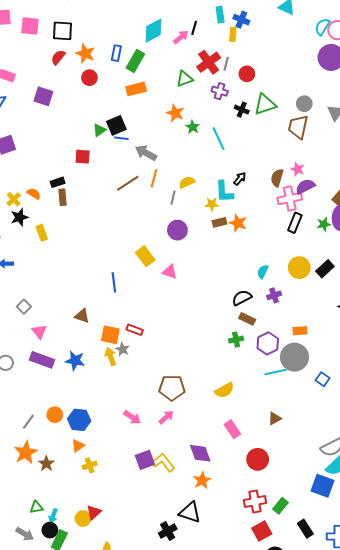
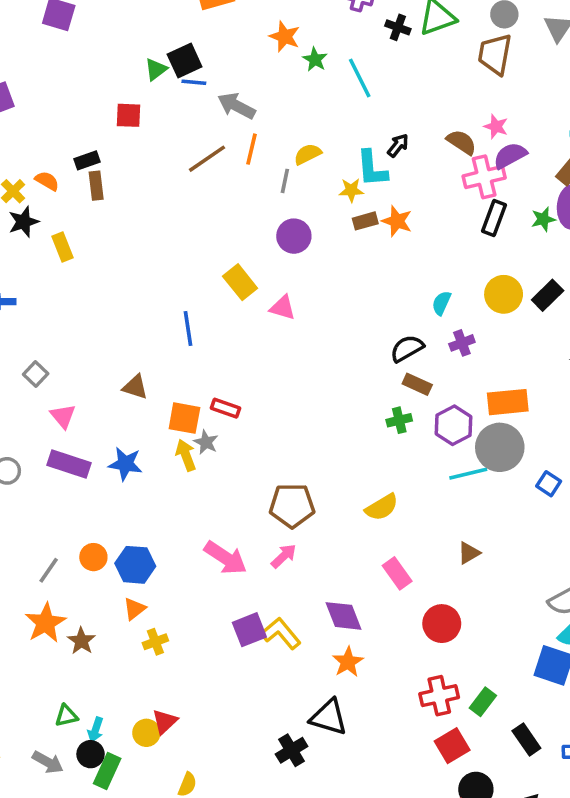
brown semicircle: (277, 178) -> (462, 142), turned 108
orange rectangle: (300, 331) -> (508, 402), size x1.6
pink arrow: (132, 417) -> (225, 558), size x1.4

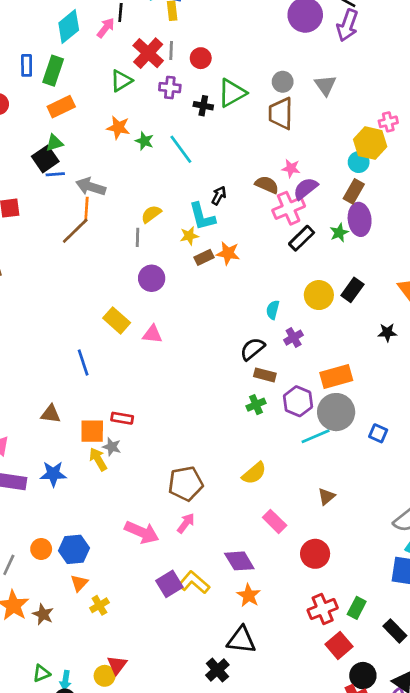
green triangle: (156, 69) -> (54, 143), moved, turned 30
orange line: (252, 149) -> (86, 209), moved
black rectangle: (494, 218) -> (302, 238), turned 35

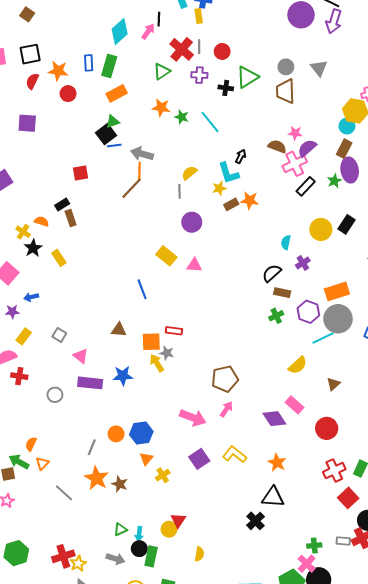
yellow semicircle: (254, 473) -> (298, 365), moved
purple diamond: (239, 561) -> (274, 419), moved
purple square: (169, 584) -> (199, 459), moved

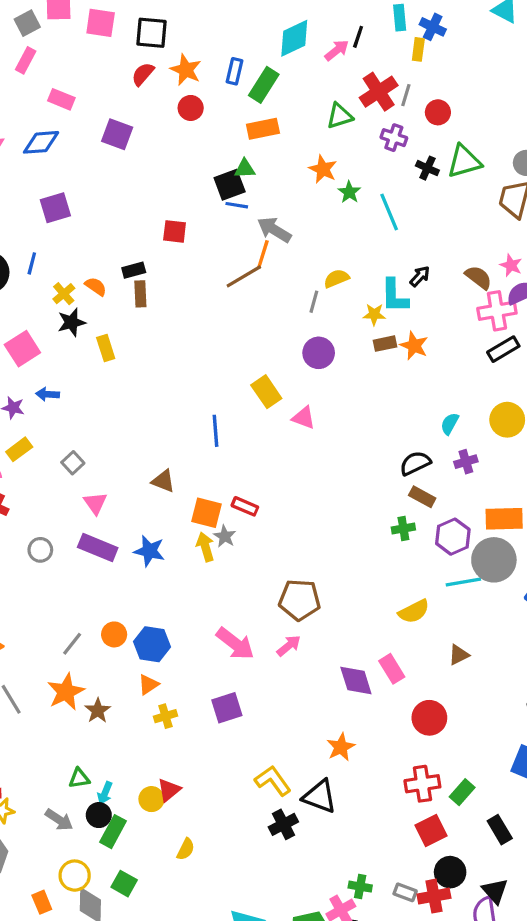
yellow L-shape: (235, 454) -> (273, 781), moved

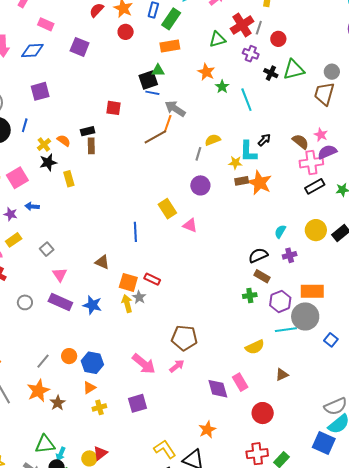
orange star: (414, 346) -> (260, 183), size x1.4
green triangle: (79, 778) -> (45, 444), size x1.5

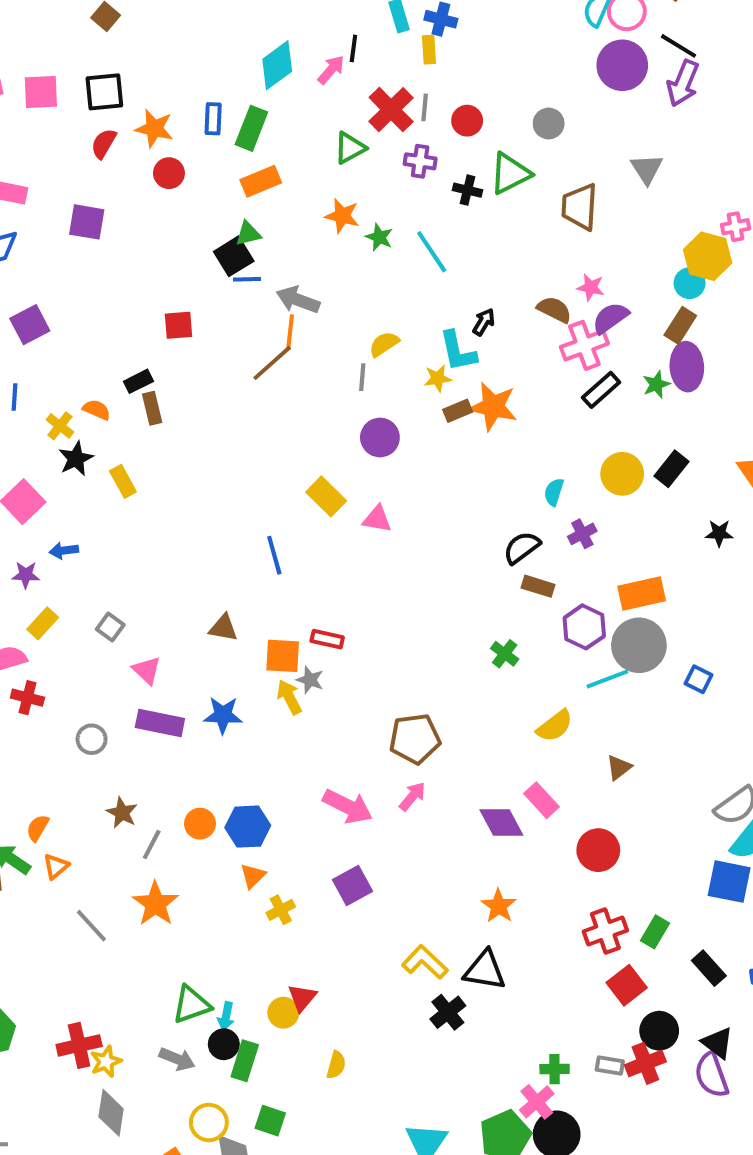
gray circle: (332, 72) -> (549, 123), moved
green cross: (250, 296) -> (505, 654), moved, turned -32
brown star: (58, 403) -> (122, 813), moved

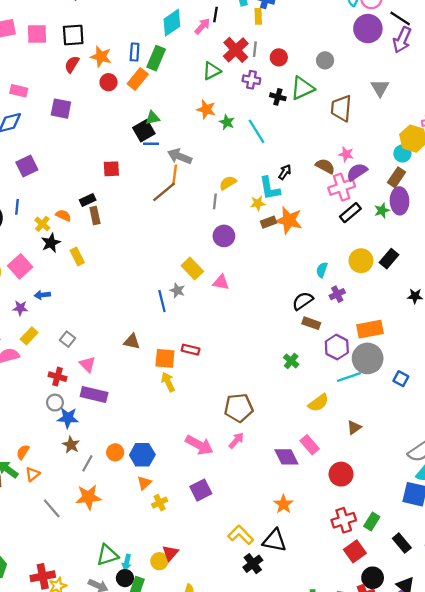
orange rectangle: (261, 181) -> (138, 79), moved, turned -30
gray star: (310, 680) -> (177, 290), moved
red cross: (27, 698) -> (57, 377), moved
blue star: (223, 715) -> (68, 418), moved
orange star: (155, 904) -> (88, 497), turned 30

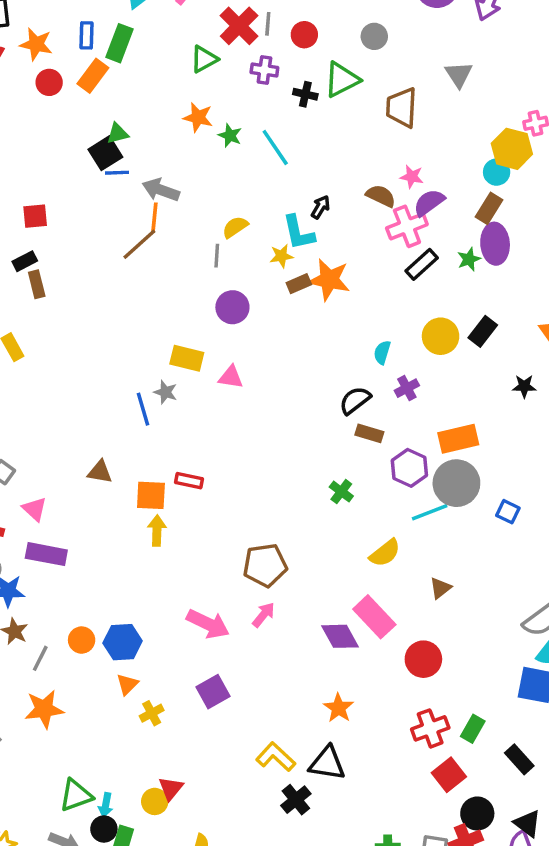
red square: (111, 169) -> (35, 216), moved
yellow rectangle: (192, 269) -> (187, 358), turned -30
yellow arrow: (168, 382) -> (157, 531), turned 30
pink rectangle: (310, 445) -> (374, 617), size x1.4

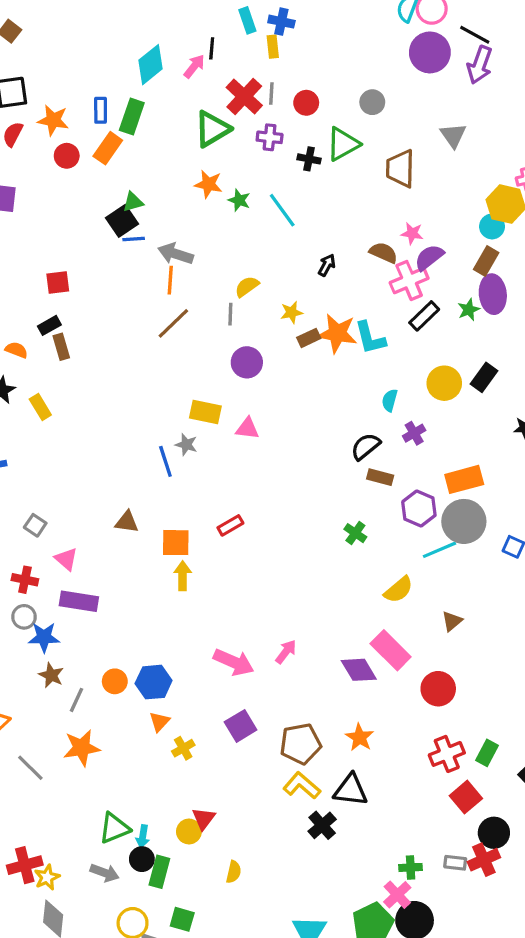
green triangle: (204, 59) -> (212, 129), size x1.4
cyan L-shape: (298, 233) -> (370, 338), moved
brown line: (139, 244) -> (173, 323), moved
red rectangle: (189, 481) -> (230, 525), moved, turned -40
brown pentagon: (265, 565) -> (301, 744), moved

